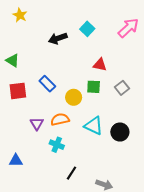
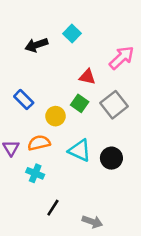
pink arrow: (128, 28) -> (122, 58), moved
green square: (94, 87) -> (80, 103), turned 32
gray square: (122, 88) -> (114, 105), size x1.5

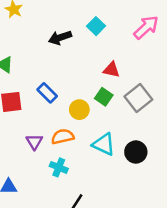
pink arrow: (122, 58) -> (146, 27), moved

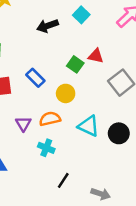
green square: (104, 97) -> (75, 64), moved

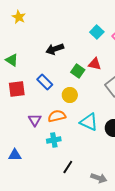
cyan square: (81, 15) -> (97, 32), moved
black arrow: (47, 26) -> (55, 49), moved
cyan cross: (46, 148) -> (54, 140), turned -32

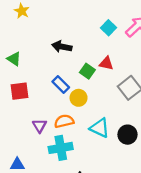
black arrow: (55, 49) -> (62, 47), turned 30
blue rectangle: (45, 82) -> (61, 84), moved
cyan cross: (54, 140) -> (61, 148), size x1.5

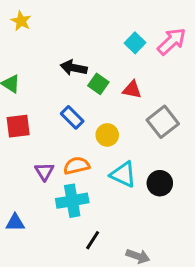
green square: (87, 71) -> (98, 84), moved
yellow circle: (79, 98) -> (107, 135), moved

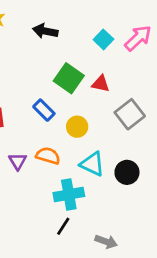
black arrow: (74, 68) -> (45, 31), moved
green square: (98, 84) -> (69, 78), size x1.5
orange semicircle: (77, 166) -> (48, 156), turned 30
cyan cross: (72, 201) -> (69, 195), moved

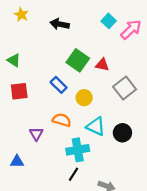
cyan square: (103, 39) -> (109, 21), moved
purple triangle: (18, 161) -> (36, 134), moved

